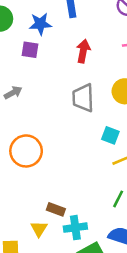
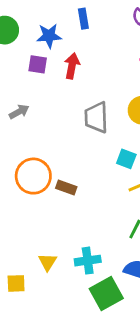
red arrow: (83, 51) -> (72, 66), moved
brown rectangle: (56, 209) -> (66, 188), moved

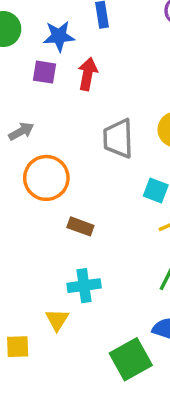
orange circle: (33, 176) -> (46, 178), moved
cyan cross: (88, 261) -> (84, 286), moved

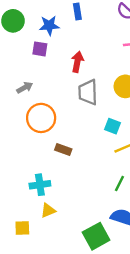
red arrow: (88, 74) -> (77, 62), moved
cyan cross: (84, 286) -> (40, 185), moved
yellow triangle: (57, 320) -> (48, 210), turned 35

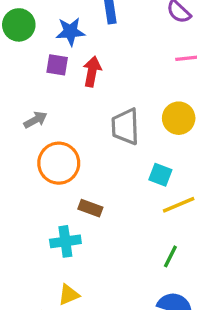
red arrow: (77, 62) -> (92, 72), moved
cyan cross: (40, 185) -> (65, 241), moved

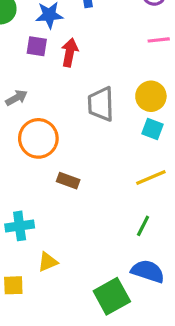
cyan square: (160, 175) -> (152, 129), moved
cyan cross: (65, 241) -> (20, 226), moved

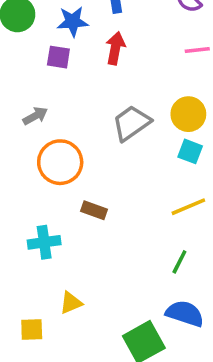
red arrow: (70, 52) -> (115, 48), moved
gray trapezoid: (101, 104) -> (131, 123), turned 57
cyan cross: (20, 226) -> (44, 242), moved

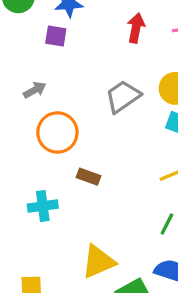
red arrow: (115, 48) -> (136, 28), moved
yellow triangle: (71, 303) -> (98, 262), moved, size x1.6

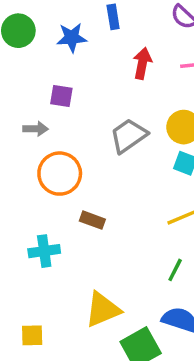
purple square: (56, 36) -> (61, 96), moved
gray arrow: (35, 90) -> (36, 129), turned 30

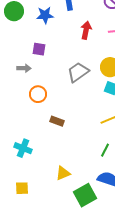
orange circle: (60, 174) -> (38, 94), size x0.7
cyan cross: (44, 251) -> (23, 148), moved, turned 30
yellow triangle: (103, 310) -> (63, 173), size x0.7

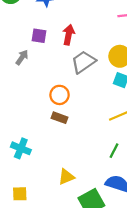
red arrow: (86, 30) -> (69, 35), moved
gray arrow: (24, 68) -> (22, 57), turned -56
orange circle: (38, 94) -> (60, 95), moved

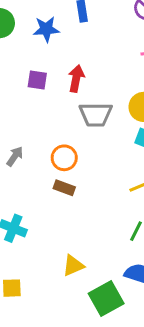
gray arrow: (22, 57) -> (15, 156), moved
gray trapezoid: (83, 62) -> (96, 114), turned -145

